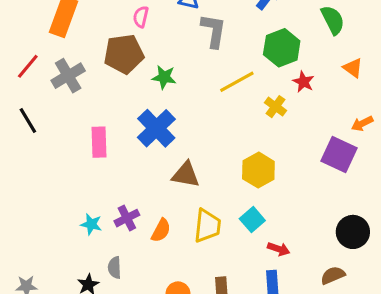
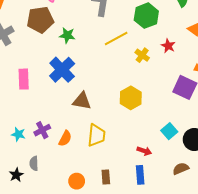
red star: (303, 82) -> (168, 46), moved
cyan square: (252, 220) -> (169, 131), moved

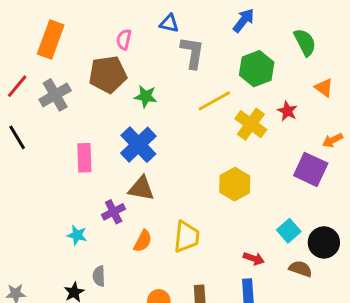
yellow cross: (142, 55) -> (251, 124), size x1.5
brown triangle: (82, 101) -> (141, 188), moved
purple cross: (42, 130) -> (114, 212), moved
brown semicircle: (181, 169) -> (301, 269), moved, turned 42

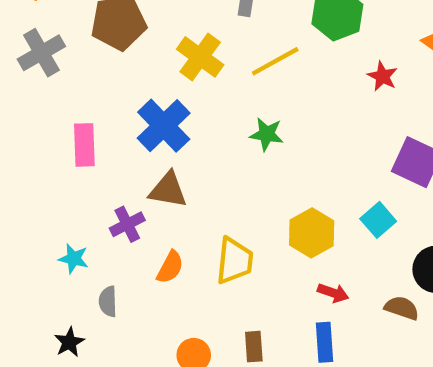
green star: (146, 96) -> (267, 134), moved
yellow cross: (251, 124) -> (200, 57), moved
yellow hexagon: (235, 184) -> (312, 233), moved
cyan square: (289, 231) -> (378, 220), moved
gray semicircle: (99, 276) -> (108, 301), moved

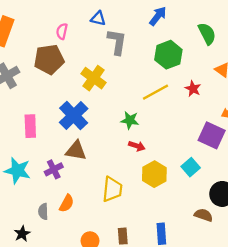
yellow line: (275, 61) -> (156, 92), moved
cyan star: (74, 259) -> (17, 171), moved, size x1.6
orange semicircle: (170, 267) -> (67, 203), moved
red arrow: (333, 293) -> (137, 146), moved

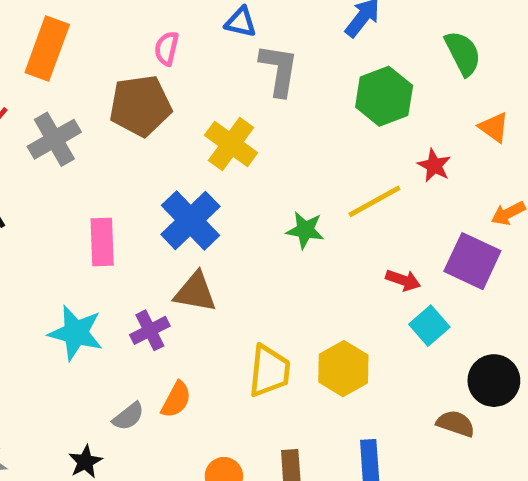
yellow line: (156, 92) -> (374, 201), moved
red arrow: (137, 146) -> (403, 280), moved
yellow hexagon: (154, 174) -> (343, 369), moved
gray semicircle: (43, 212) -> (128, 416), turned -126

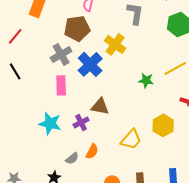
gray cross: (54, 139) -> (61, 54), moved
blue cross: (190, 220) -> (90, 64), moved
yellow hexagon: (343, 369) -> (163, 125), moved
yellow trapezoid: (269, 371) -> (131, 139), turned 35

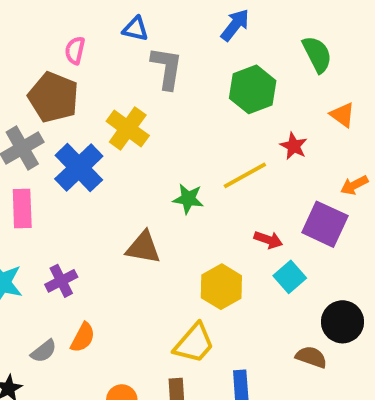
brown pentagon: (77, 28) -> (53, 97), turned 30
brown triangle: (100, 106) -> (143, 248), moved
yellow trapezoid: (131, 139) -> (194, 343), moved

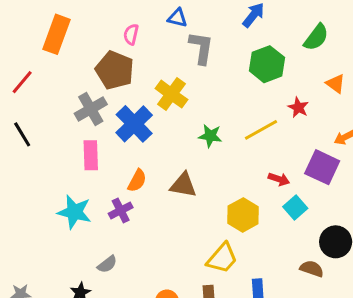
green semicircle: (317, 54) -> (316, 37), turned 64
green star: (188, 199) -> (210, 136), moved
orange semicircle: (83, 337) -> (137, 181), moved

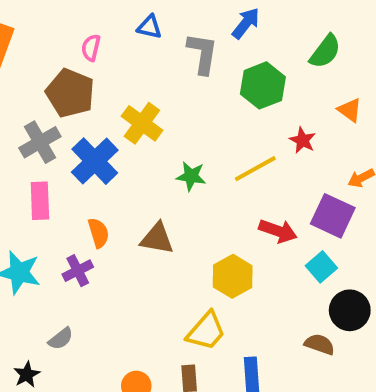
gray L-shape: (201, 48) -> (202, 53), moved
red arrow: (279, 179) -> (278, 231), size x1.4
orange semicircle: (137, 181) -> (98, 233), turned -45
cyan square: (295, 207) -> (321, 267), moved

